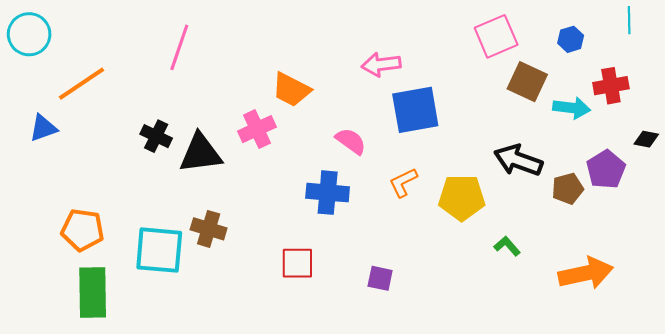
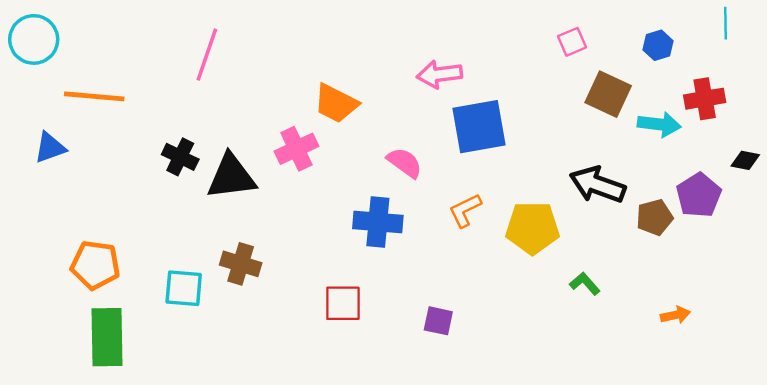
pink square: (496, 36) -> (572, 42), size x0.6
orange line: (82, 84) -> (94, 96), turned 39
cyan square: (159, 250) -> (184, 288), size x0.7
orange arrow: (586, 273) -> (675, 315), size x0.5

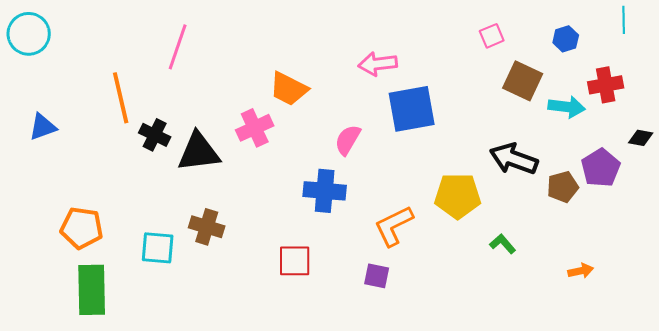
orange line: (94, 96) -> (121, 98), moved, turned 72
pink semicircle: (405, 163) -> (348, 140), turned -96
orange L-shape: (465, 210) -> (394, 226), moved, size x1.4

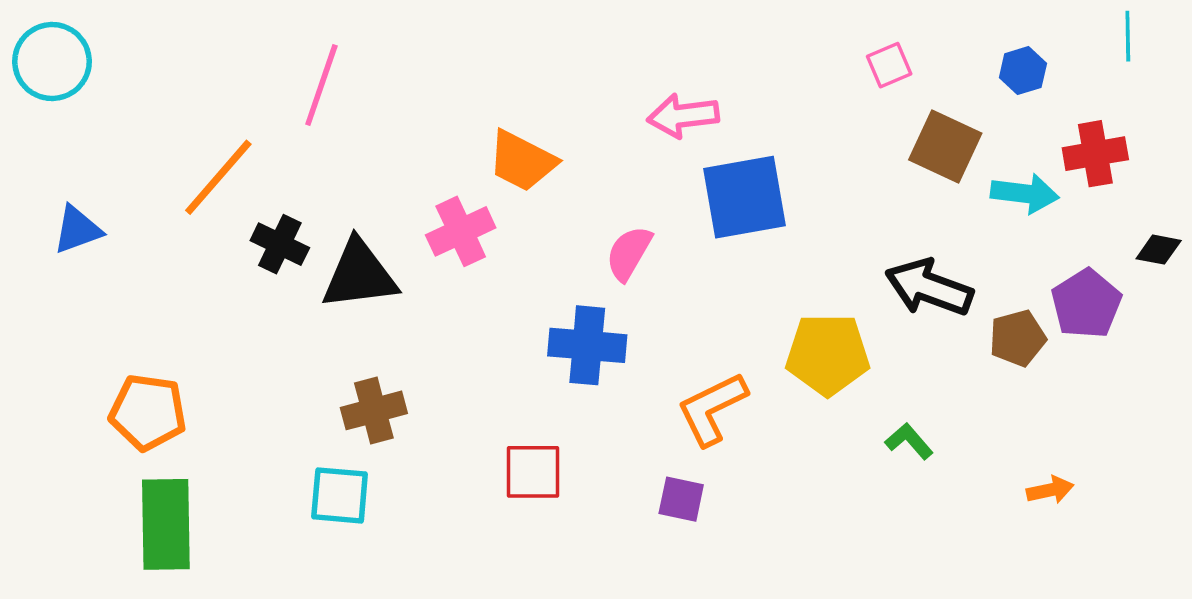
orange line: (121, 98) -> (218, 177), turned 54
brown cross: (207, 227) -> (374, 410), turned -32
cyan square: (158, 248) -> (340, 495), moved

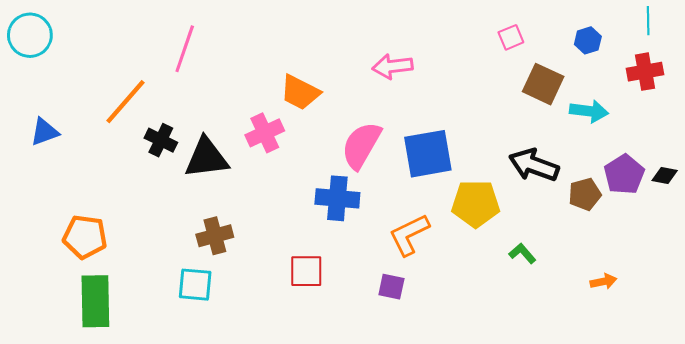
red cross: (1095, 154) -> (645, 72), moved
blue square: (745, 197) -> (428, 154), moved
black diamond: (1159, 250) -> (665, 175), moved
pink semicircle: (629, 253) -> (361, 145), size x1.5

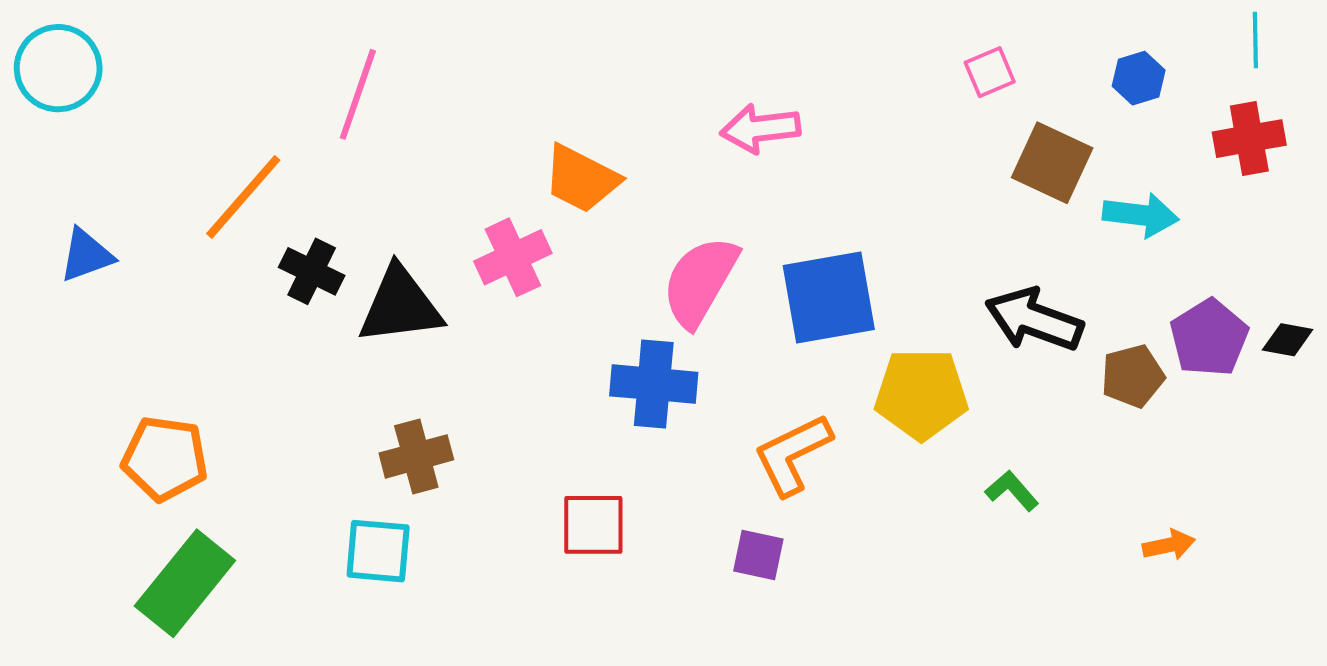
green rectangle: (95, 301) -> (185, 583), turned 40

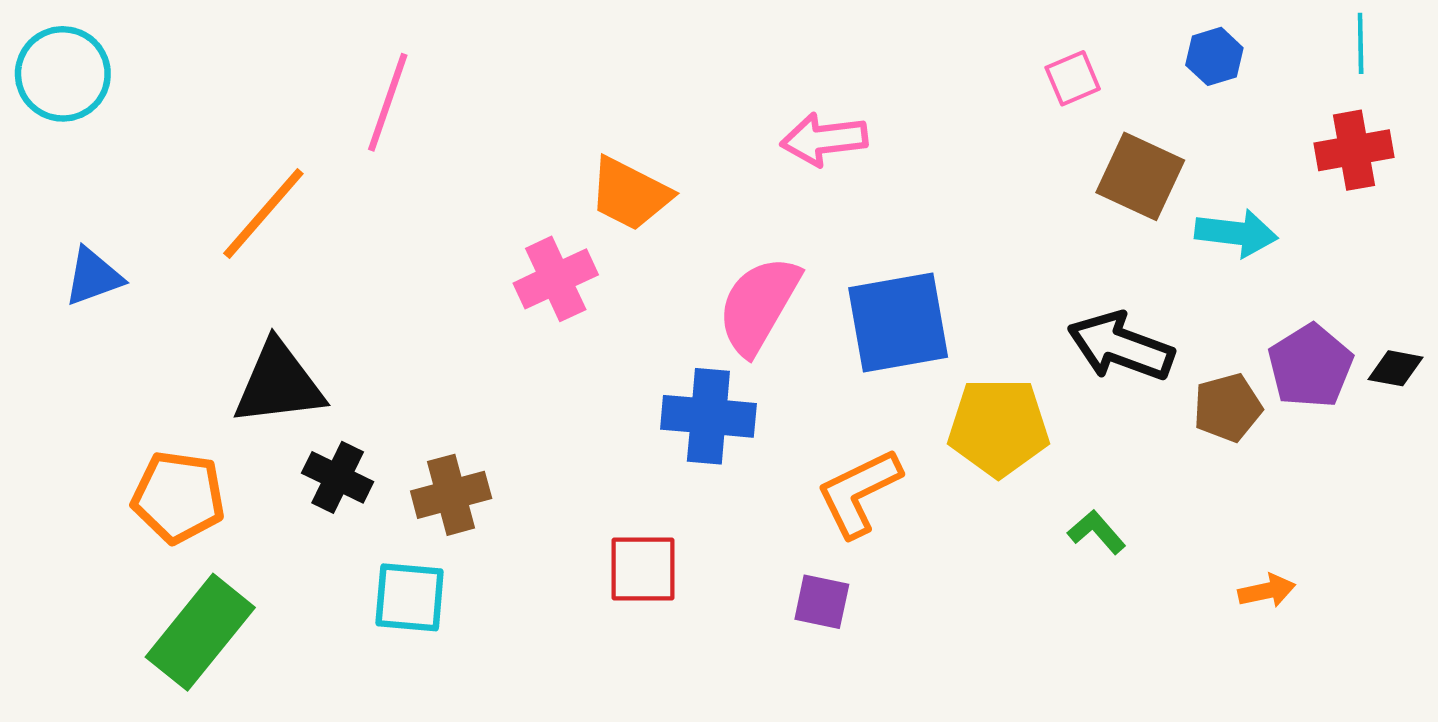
blue hexagon: (1139, 78) -> (1214, 56), moved
black cross: (312, 271) -> (338, 477), moved
black triangle: (400, 306) -> (279, 384), moved

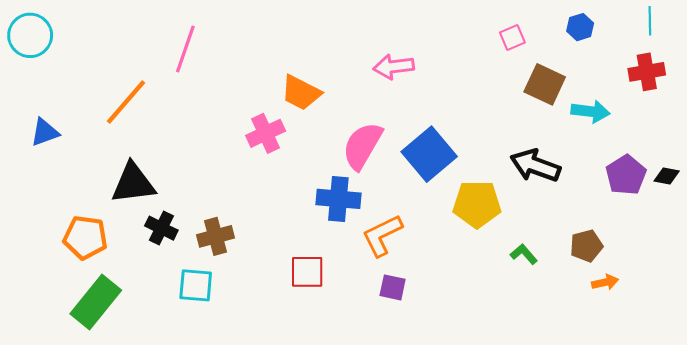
blue square: (898, 323) -> (429, 154), turned -30
brown pentagon: (1228, 408) -> (586, 246), moved
orange L-shape: (859, 493) -> (382, 235), moved

